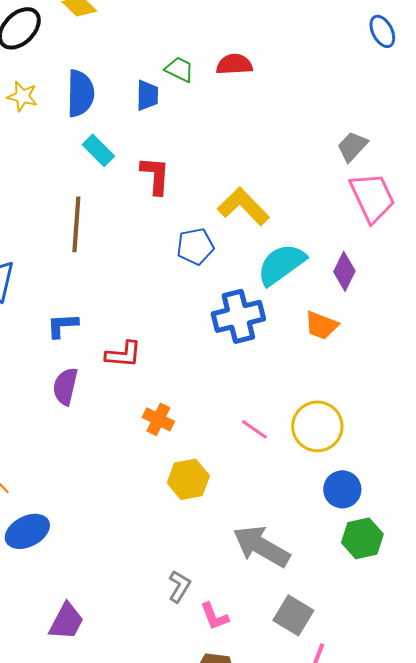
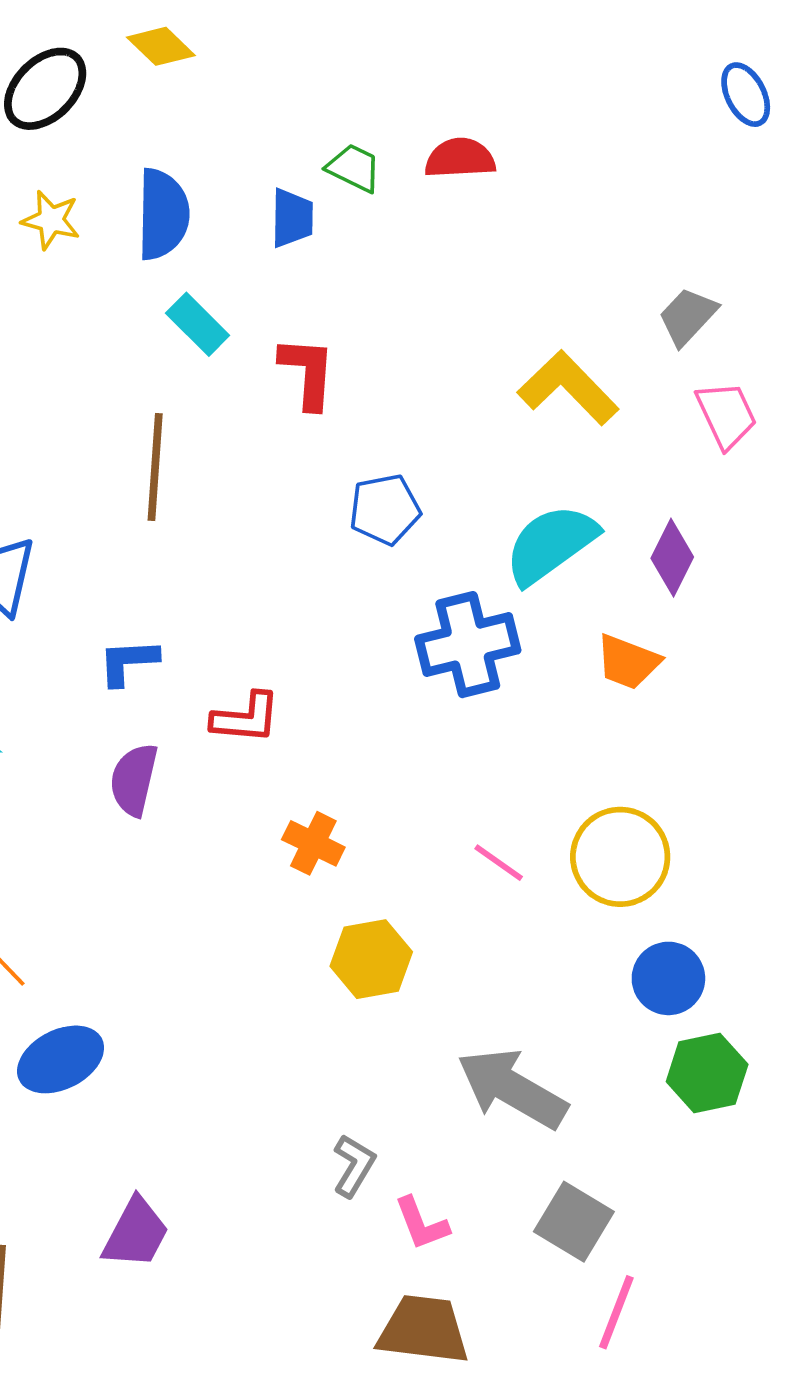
pink trapezoid: (372, 197) -> (726, 415), size x0.7
yellow L-shape: (243, 206) -> (568, 388), moved

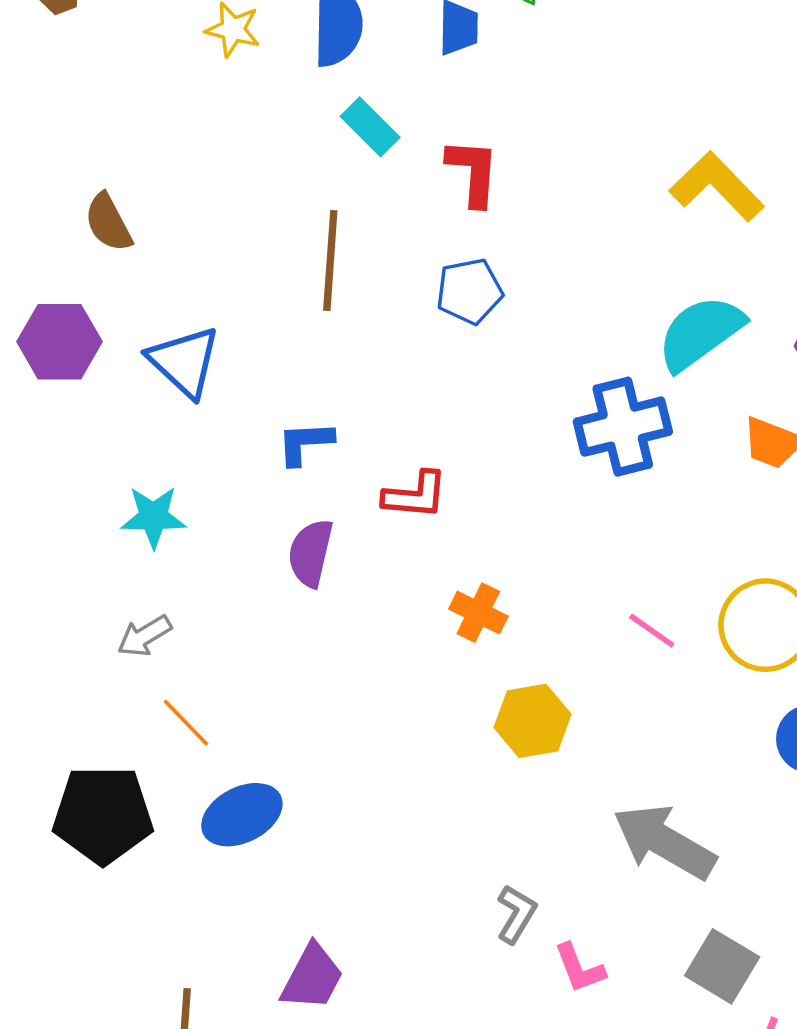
blue pentagon: (385, 509) -> (469, 291), moved

